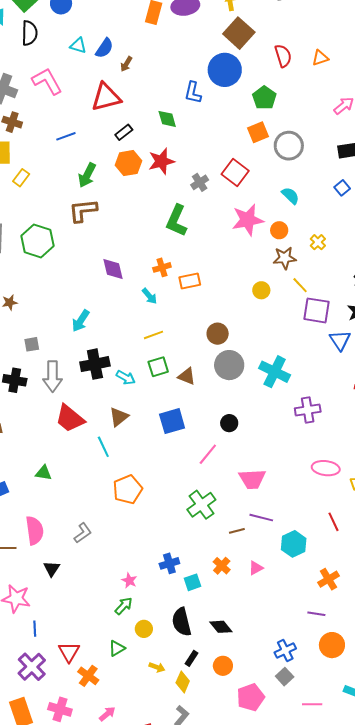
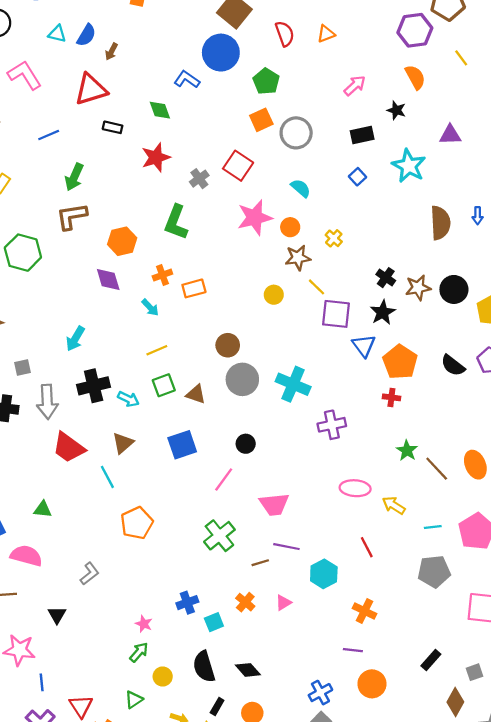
blue L-shape: (193, 93) -> (187, 79), turned 115
black rectangle: (124, 132) -> (113, 127), turned 54
orange hexagon: (128, 163) -> (122, 241), moved
pink semicircle: (35, 530) -> (26, 556), moved, turned -64
orange cross: (329, 579) -> (364, 611), turned -30

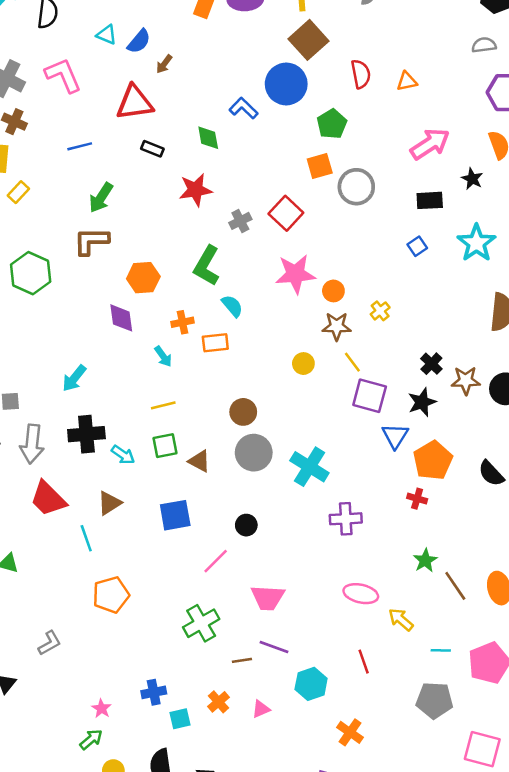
pink arrow: (355, 86) -> (430, 144), size x1.5
cyan semicircle: (301, 188) -> (232, 306), moved

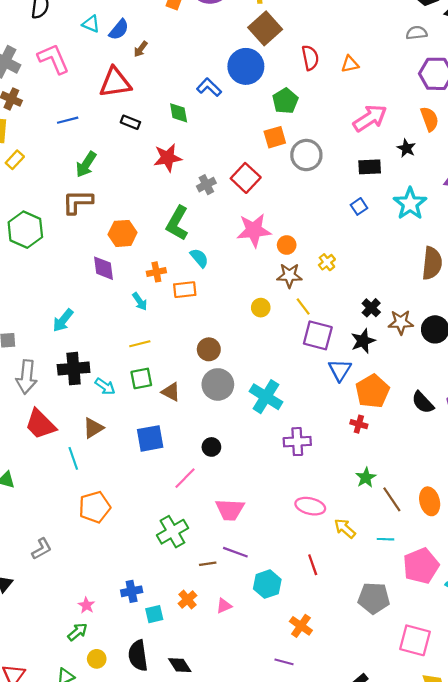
cyan line: (441, 650) -> (385, 539), moved

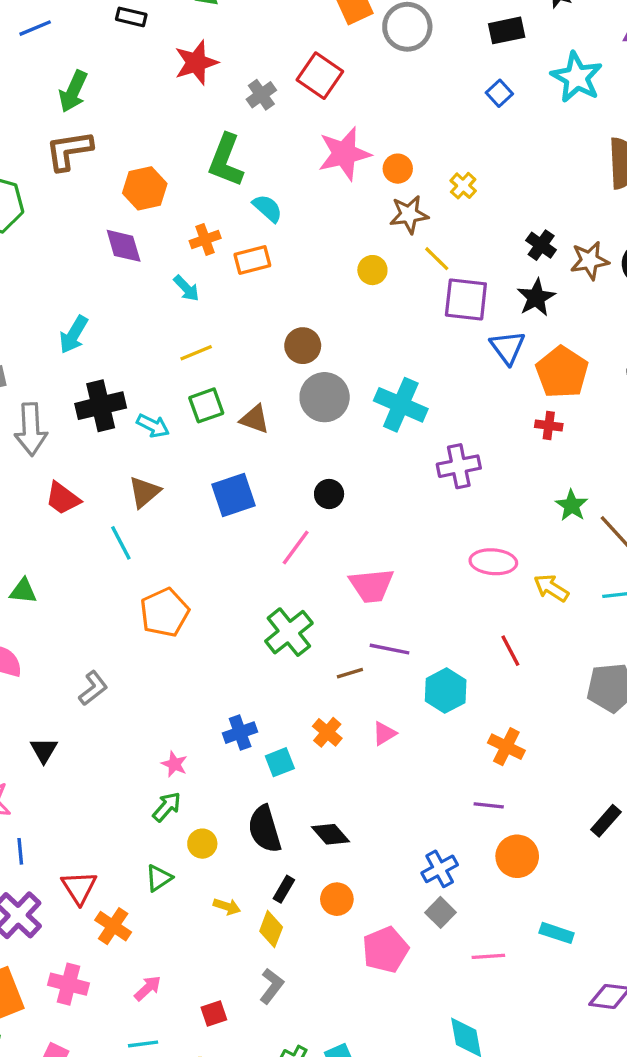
red trapezoid: (40, 424) -> (63, 498), size x0.7

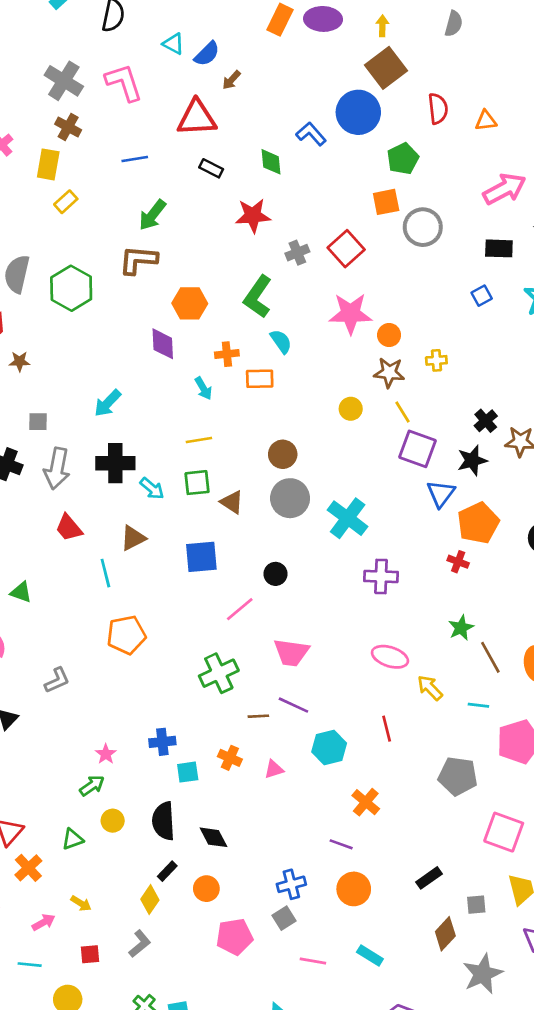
yellow cross: (463, 186) -> (436, 360), turned 30
orange cross: (327, 732) -> (230, 758), turned -30
yellow arrow: (227, 907) -> (81, 903), moved

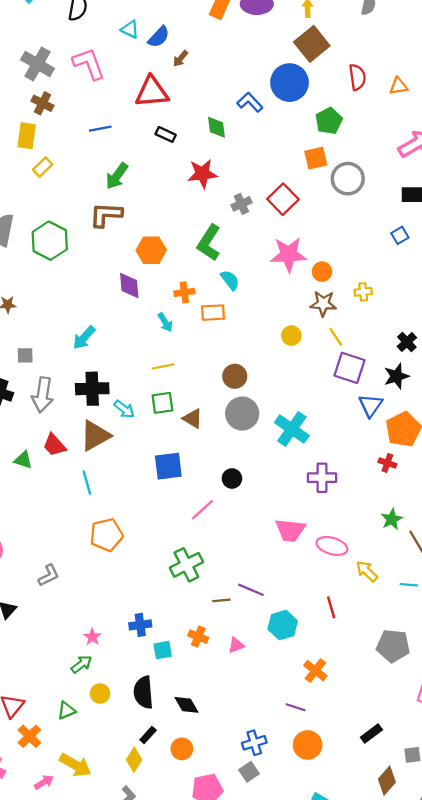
brown triangle: (133, 538) -> (95, 436), moved, size x1.4
green triangle: (21, 592) -> (23, 460), moved
pink trapezoid: (291, 652) -> (290, 530), moved
yellow arrow: (81, 903) -> (75, 765), size x1.8

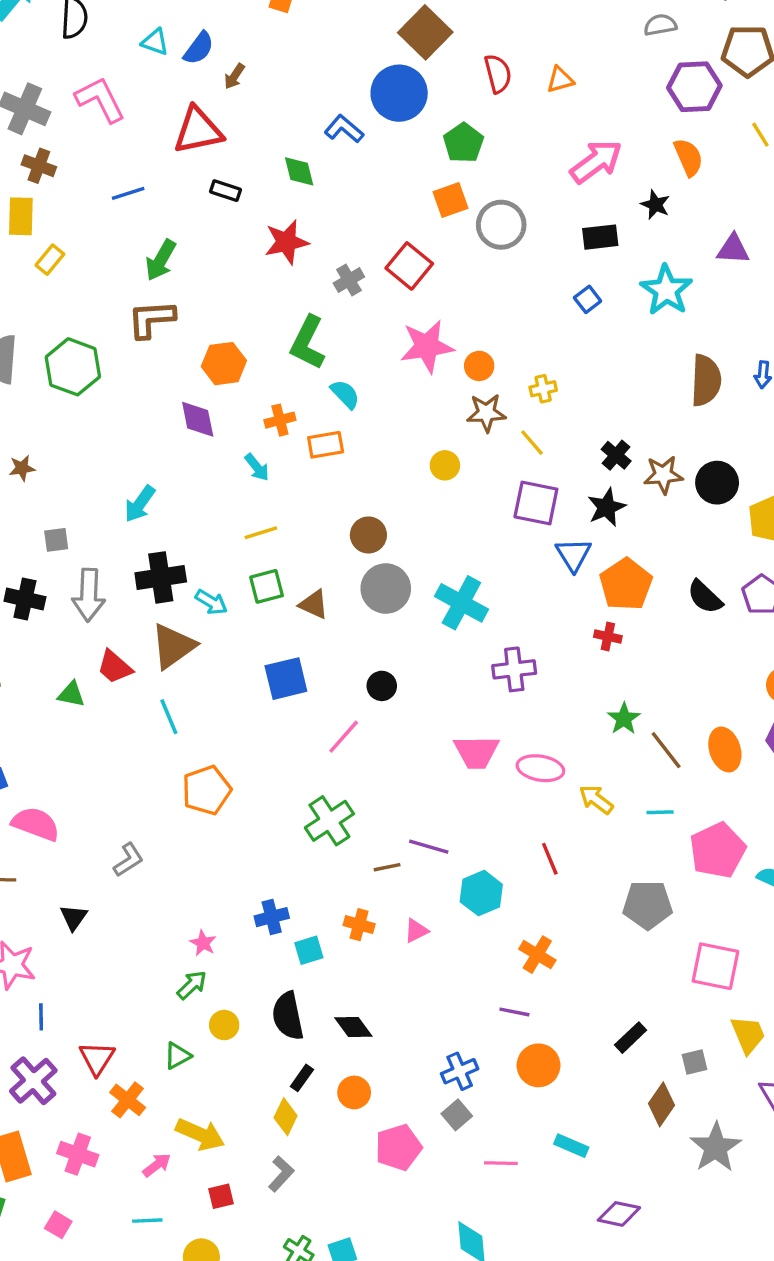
yellow line: (336, 337) -> (532, 443), moved

